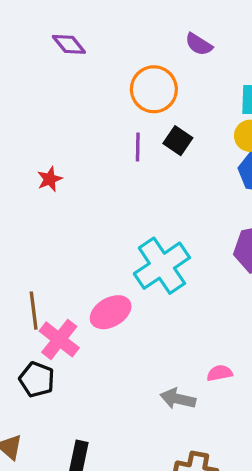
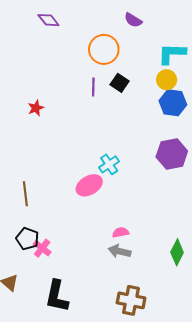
cyan cross: (162, 266) -> (109, 164), size x0.6
pink ellipse: (111, 312) -> (89, 185), moved
pink cross: (59, 339) -> (42, 248), moved, size x0.7
pink semicircle: (220, 373) -> (121, 232), moved

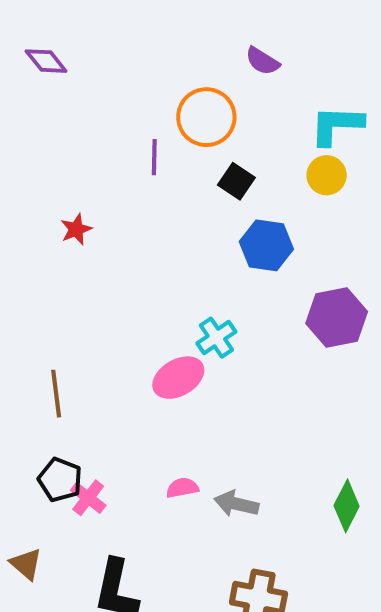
purple diamond: (48, 20) -> (46, 61), moved
purple line: (93, 87) -> (154, 157), moved
blue hexagon: (173, 103) -> (266, 245), moved
pink semicircle: (121, 232) -> (182, 488), moved

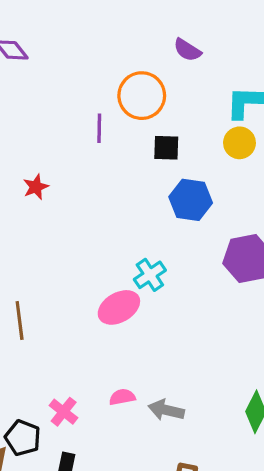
black square: (236, 181) -> (166, 148), turned -32
black pentagon: (60, 480) -> (23, 438), moved
pink cross: (88, 498) -> (64, 412), moved

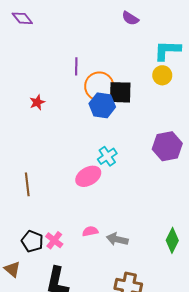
orange circle: (142, 96) -> (99, 86), moved
black square: (166, 148) -> (120, 92), moved, size x1.4
blue hexagon: (191, 200) -> (102, 105), moved
black pentagon: (23, 438) -> (32, 241), moved

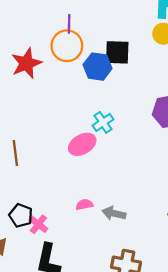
orange circle: (99, 86) -> (67, 46), moved
red star: (37, 102) -> (26, 63), size x1.8
pink cross: (54, 240) -> (38, 224), moved

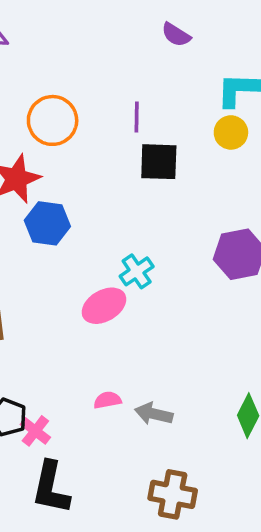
purple line: (69, 24) -> (137, 117), moved
orange circle: (67, 46) -> (53, 120), moved
blue hexagon: (98, 67) -> (47, 223), moved

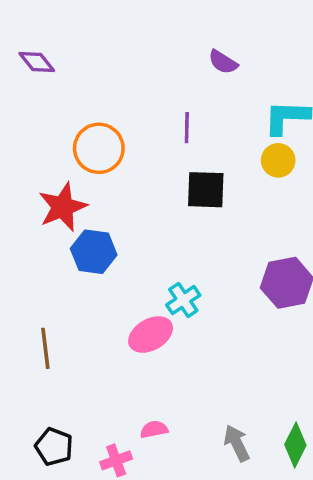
purple line: (137, 117) -> (187, 128), moved
gray arrow: (154, 414) -> (237, 443), moved, turned 51
pink cross: (35, 431) -> (116, 460), moved, turned 32

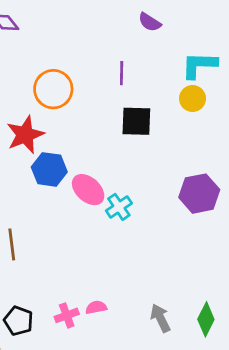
pink ellipse: (151, 335) -> (88, 190), moved, turned 72
pink cross: (116, 460) -> (67, 315), moved

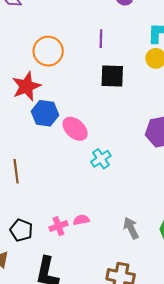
cyan cross: (119, 207) -> (101, 159), moved

